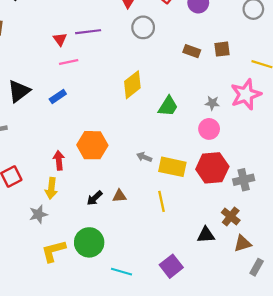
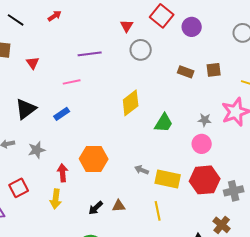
red triangle: (60, 39) -> (33, 63), moved
gray star: (38, 214) -> (37, 150), moved

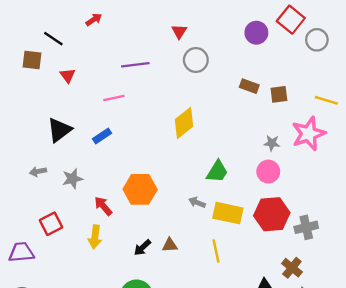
red square: (162, 16) -> (291, 20), moved
black line: (16, 20) -> (53, 39), moved
brown square: (214, 70) -> (279, 94), moved
green trapezoid: (164, 123) -> (217, 172), moved
red arrow: (63, 173) -> (103, 206), turned -36

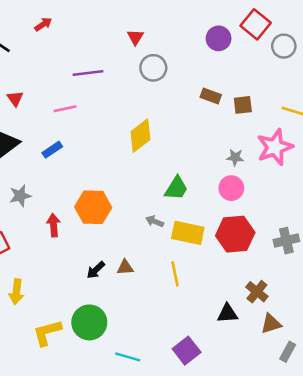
red triangle: (68, 75) -> (15, 99), moved
red arrow: (103, 206) -> (53, 225), turned 36
gray cross: (306, 227) -> (286, 241), moved
yellow arrow: (95, 237) -> (16, 292), moved

